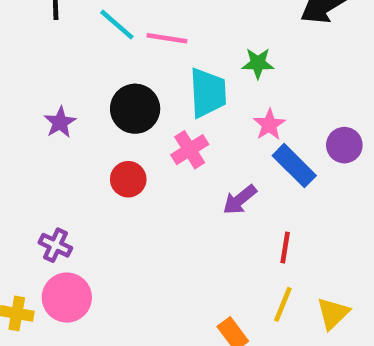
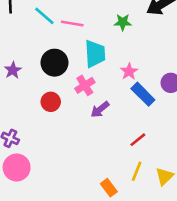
green star: (258, 63) -> (123, 22), moved
purple arrow: (240, 200) -> (100, 109), moved
red line: (285, 247) -> (138, 140), turned 42

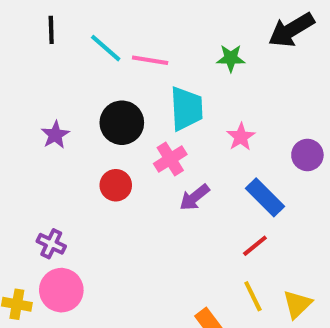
blue rectangle: (143, 94) -> (265, 197), moved
yellow line: (137, 171) -> (253, 296), turned -48

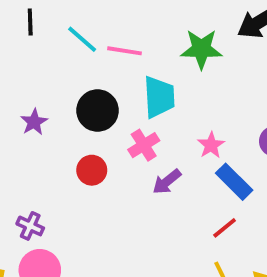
green star: (231, 58) -> (201, 49), size x1.5
pink star: (241, 137) -> (211, 145), moved

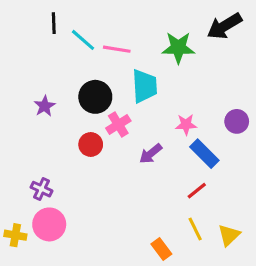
black line: (30, 22) -> (54, 23), moved
pink cross: (144, 145) -> (118, 124), moved
pink star: (211, 145) -> (186, 124), turned 30

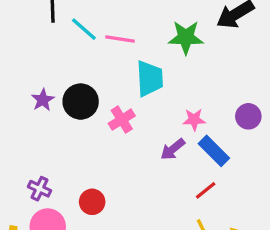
black circle: (95, 97) -> (81, 102), moved
red circle: (91, 144) -> (92, 202), moved
purple arrow: (151, 154) -> (173, 149), moved

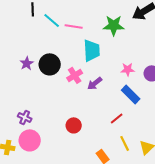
pink star: (194, 120) -> (128, 69), moved
purple arrow: (173, 149) -> (95, 83), moved
red line: (206, 190) -> (117, 118), moved
red circle: (92, 202) -> (74, 125), moved

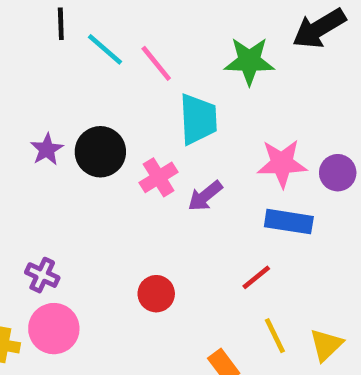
pink line: (74, 26) -> (156, 63), turned 42
pink star: (128, 69) -> (282, 163), size x1.5
blue rectangle: (131, 94) -> (289, 222), turned -36

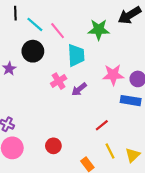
black circle: (100, 152) -> (33, 51), moved
blue rectangle: (289, 222) -> (131, 101), moved
red circle: (156, 294) -> (53, 146), moved

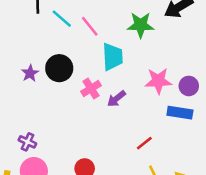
black circle: (33, 51) -> (59, 68), moved

